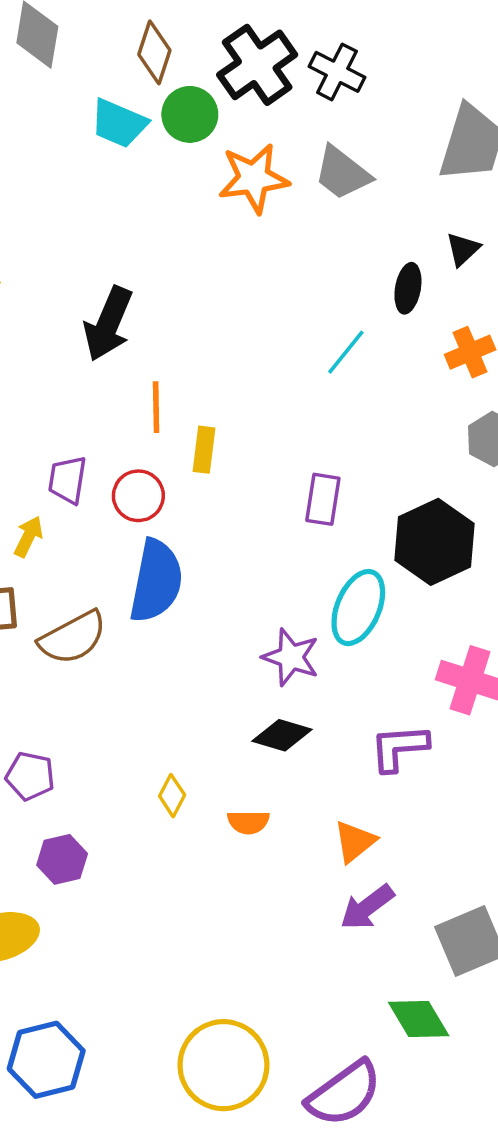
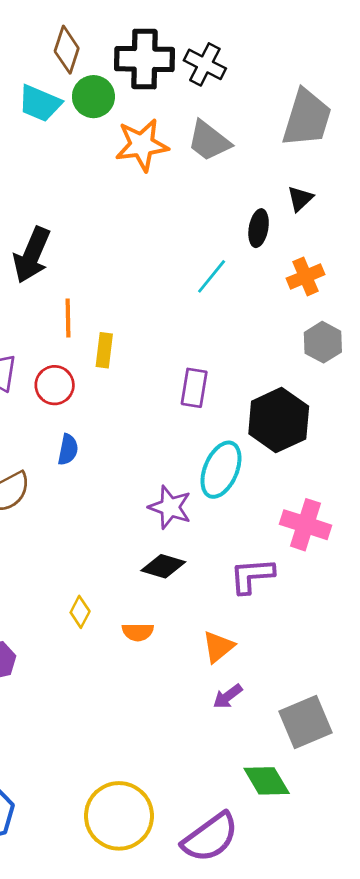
black cross: (257, 65) -> (144, 59), turned 36
blue semicircle: (156, 581) -> (68, 450), size x0.5
purple arrow: (367, 907) -> (228, 696), size x0.7

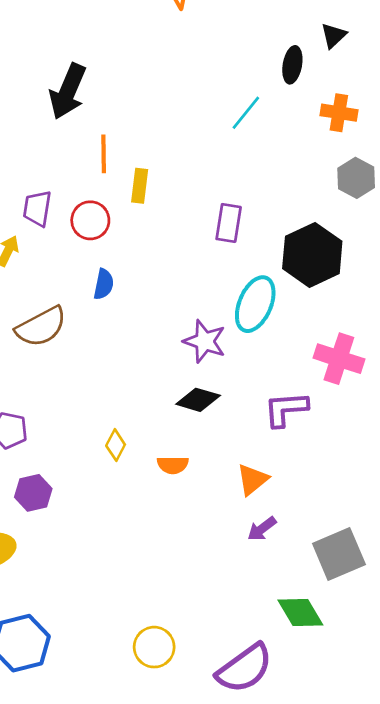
orange cross: (306, 276) -> (339, 113), turned 32
yellow circle: (119, 816) -> (154, 647), size x0.6

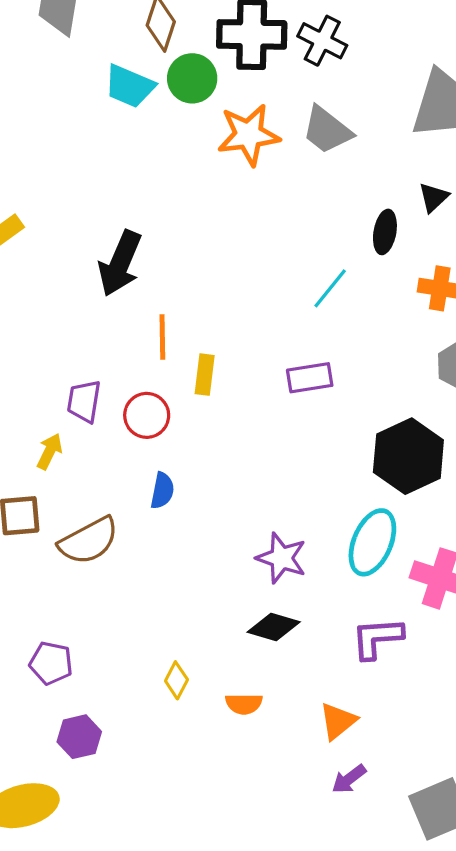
purple rectangle: (229, 223) -> (310, 378), moved, turned 72
cyan ellipse: (255, 304) -> (372, 542), moved

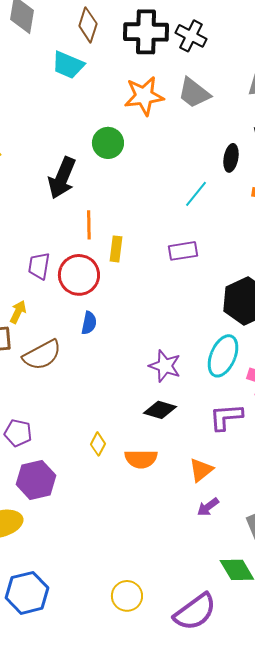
green circle: (192, 78) -> (108, 143), moved
red circle: (147, 415) -> (79, 275), size x1.4
yellow arrow: (49, 451) -> (18, 312), moved
orange semicircle: (244, 704) -> (141, 459), size x1.4
purple hexagon: (79, 737) -> (36, 480), size x1.4

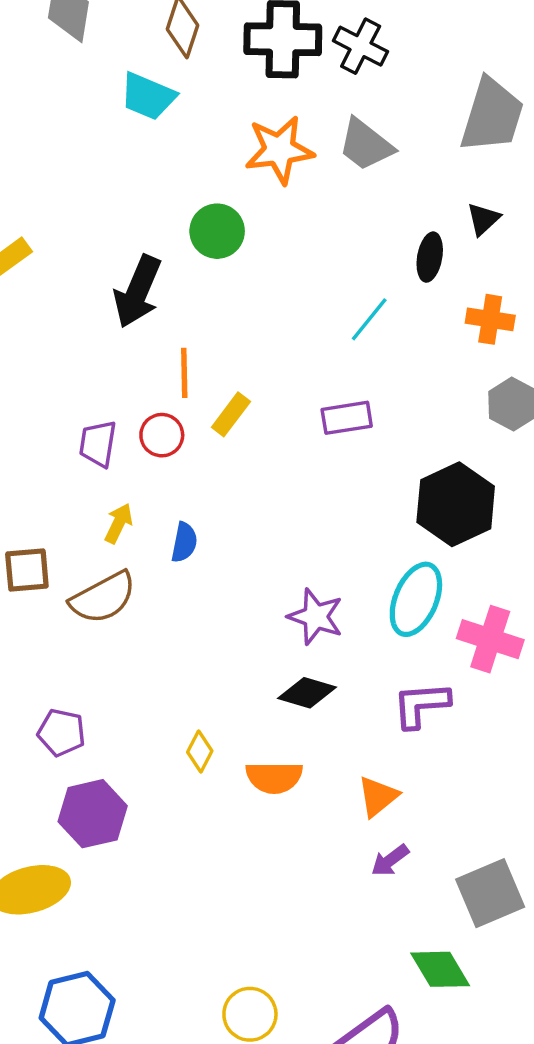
yellow rectangle: (116, 249) -> (231, 414), turned 30
red circle: (79, 275) -> (162, 435), moved, size x0.6
yellow arrow: (18, 312) -> (119, 523), moved

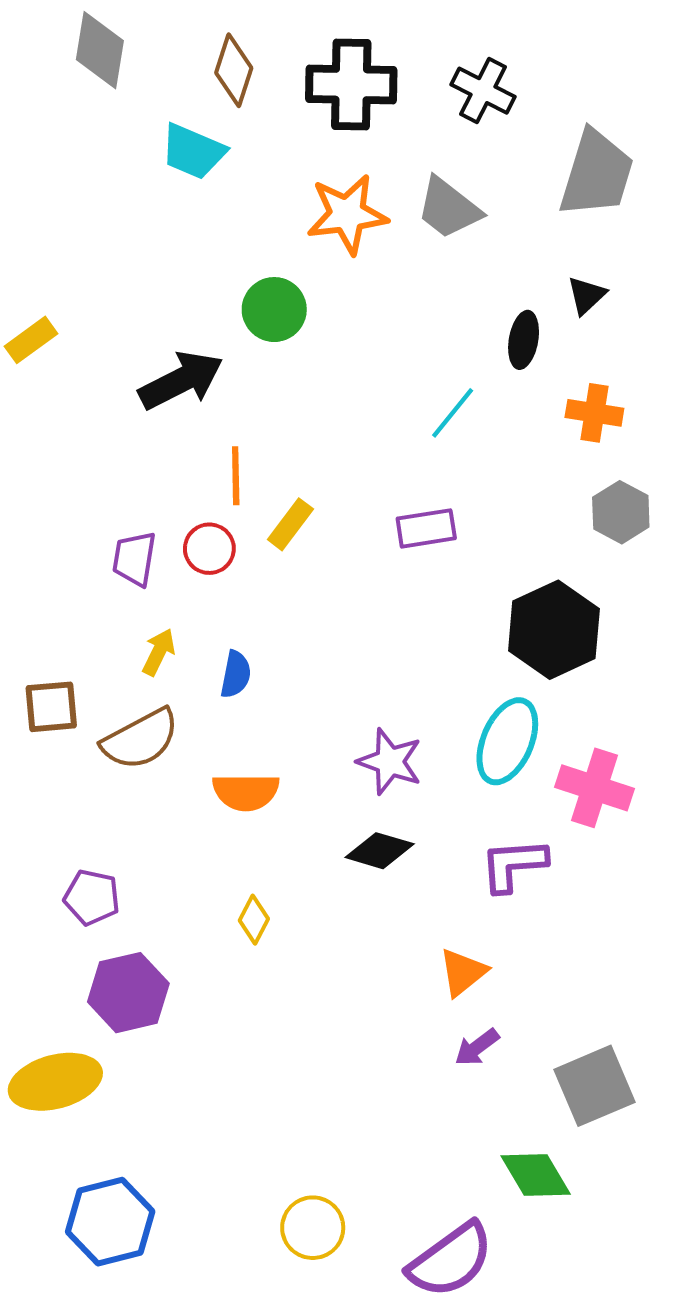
black cross: (361, 46) -> (483, 91), moved
black arrow: (138, 292) -> (181, 380), turned -140
orange semicircle: (274, 777) -> (246, 792), moved

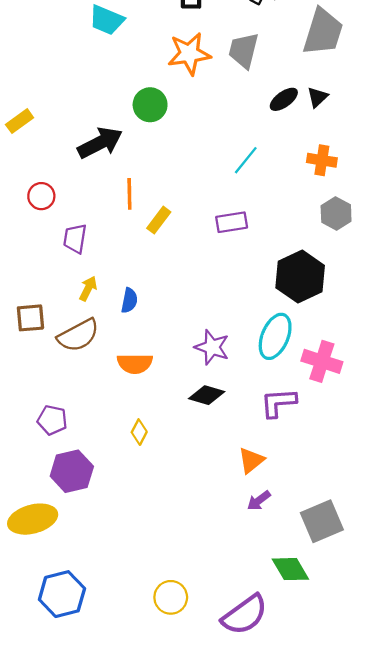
gray trapezoid: (449, 208) -> (244, 50), turned 66
black ellipse: (524, 340) -> (284, 99), moved, turned 44
red circle: (209, 549) -> (41, 196), moved

